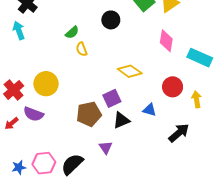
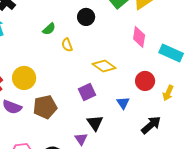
yellow semicircle: (82, 49) -> (67, 45), moved
yellow arrow: (197, 99) -> (168, 93), turned -147
blue triangle: (150, 110) -> (123, 103), turned 40
brown pentagon: (89, 114) -> (45, 107), moved
black triangle: (121, 120) -> (95, 123), moved, turned -42

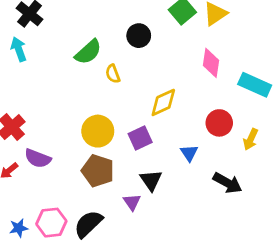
green semicircle: (49, 29) -> (88, 52), size x1.5
yellow diamond: (104, 66) -> (163, 102), turned -60
yellow circle: (24, 78) -> (98, 131), moved
brown pentagon: (45, 107) -> (98, 171), moved, turned 30
black arrow: (151, 125) -> (227, 183), turned 70

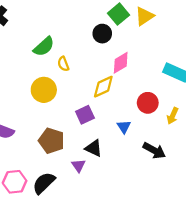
black circle: (139, 36) -> (102, 34), moved
pink diamond: (211, 63) -> (121, 63), moved, turned 50
yellow circle: (98, 131) -> (44, 90), moved
black triangle: (151, 180) -> (94, 148), turned -30

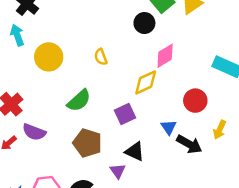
green semicircle: (44, 47) -> (79, 101), moved
yellow circle: (44, 90) -> (49, 57), moved
yellow arrow: (173, 116) -> (220, 130), moved
black arrow: (154, 150) -> (189, 144), moved

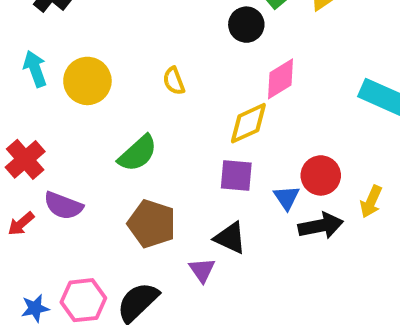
cyan arrow: (17, 35) -> (35, 69), moved
red circle: (195, 101) -> (321, 175), moved
purple square: (125, 114) -> (236, 175), moved, turned 30
black arrow: (189, 144) -> (321, 226), turned -40

